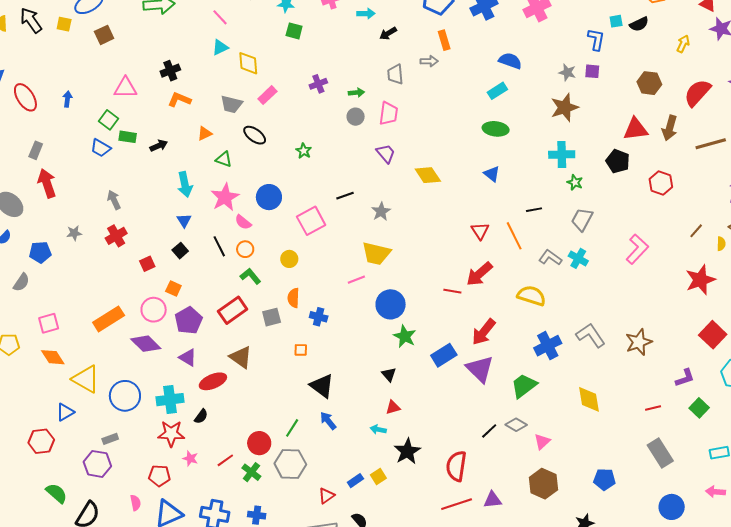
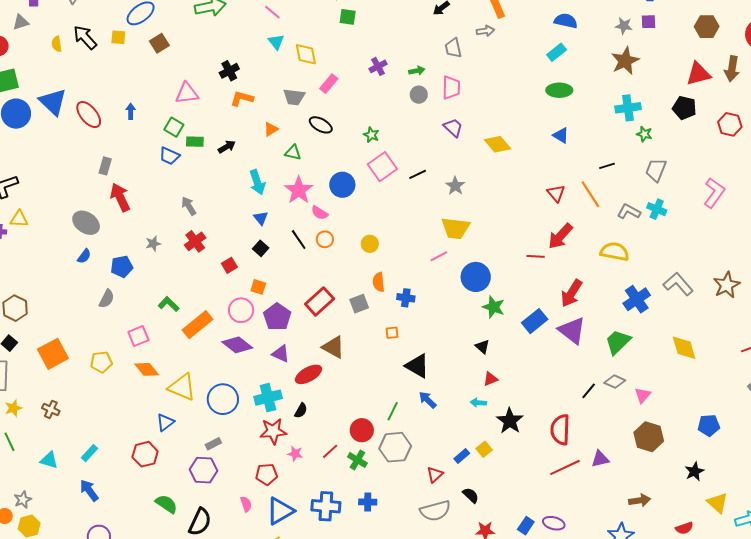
cyan triangle: (220, 47) -> (276, 42), turned -36
pink square: (311, 221) -> (382, 167), moved
green L-shape: (250, 276) -> (169, 304), moved

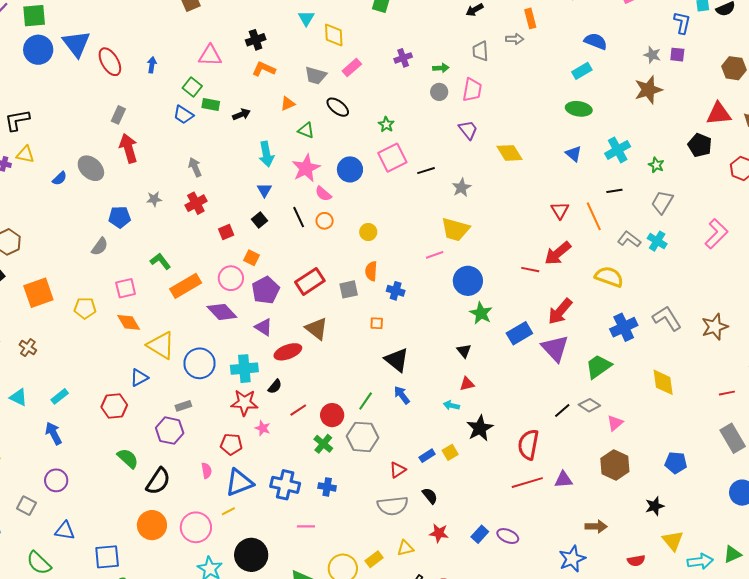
cyan cross: (628, 108) -> (618, 150), moved, turned -30
blue semicircle: (84, 256) -> (60, 178), moved
red line: (330, 451) -> (298, 410), moved

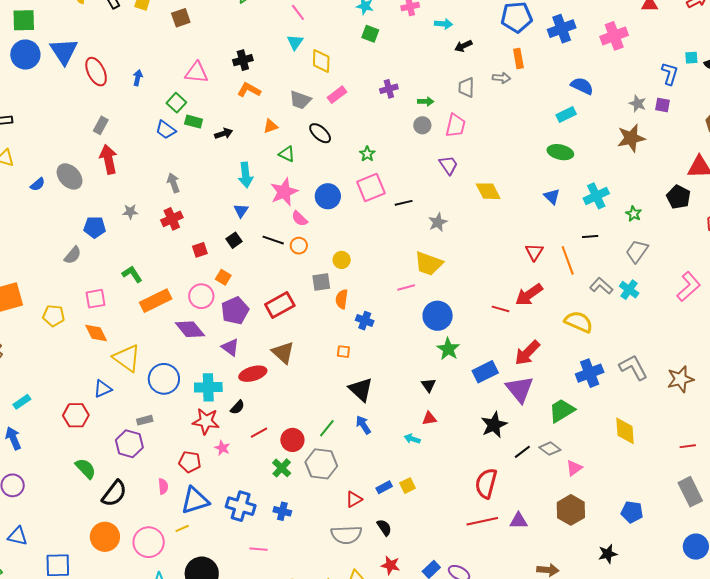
black line: (299, 217) -> (273, 240), turned -50
gray square: (349, 289) -> (321, 282), moved
black star: (480, 428) -> (494, 425), moved

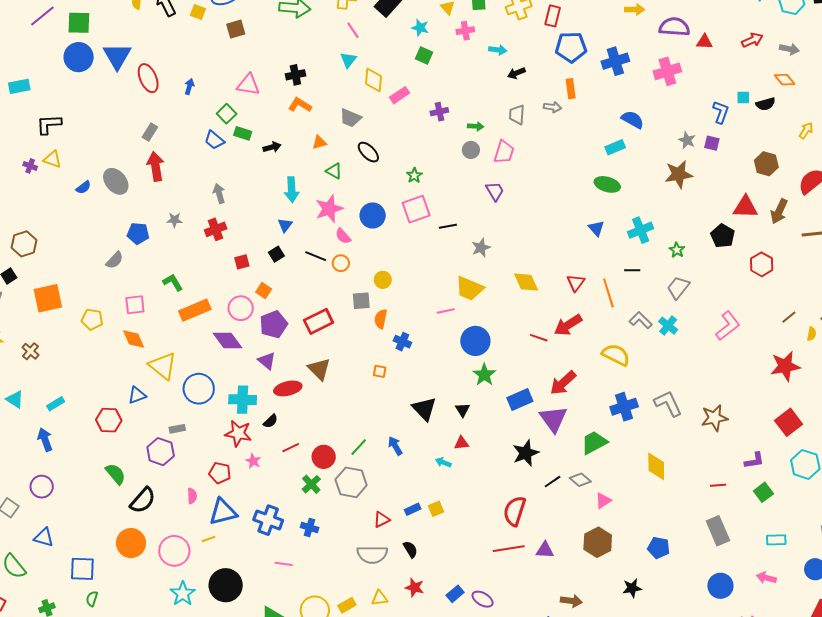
pink rectangle: (337, 95) -> (400, 95), moved
yellow diamond: (488, 191) -> (526, 282), moved
black triangle: (361, 389) -> (424, 409), moved

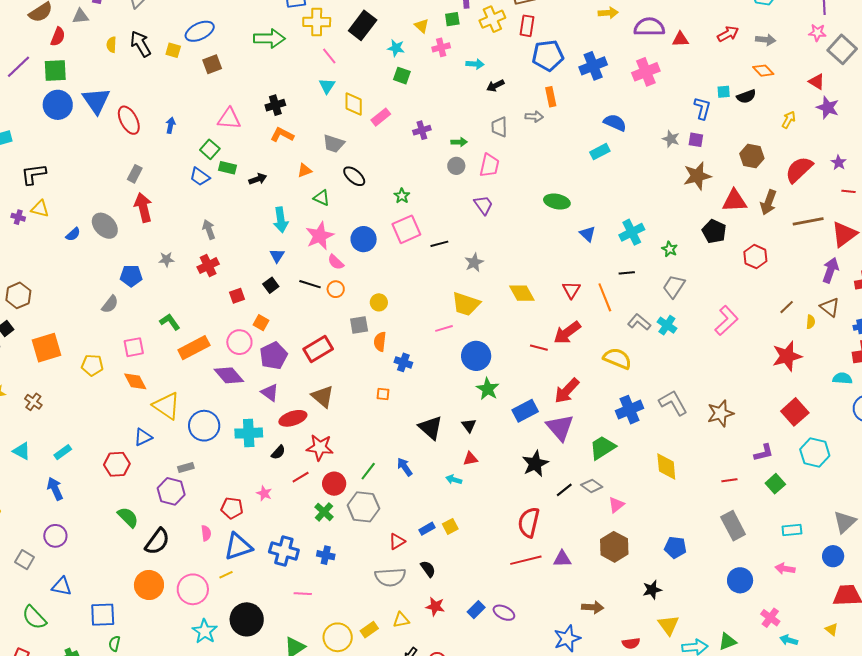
brown star: (679, 174) -> (697, 176), moved
green ellipse: (607, 184) -> (557, 202), moved
red star: (238, 433) -> (320, 447), moved

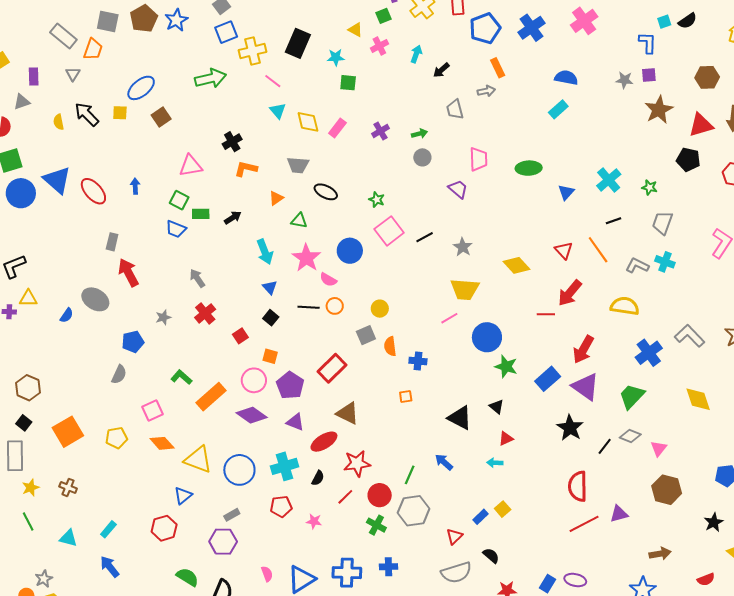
cyan arrow: (475, 64) -> (416, 54), turned -60
pink trapezoid: (489, 165) -> (478, 159), moved
blue triangle: (588, 234) -> (566, 192), turned 42
red pentagon: (232, 508) -> (281, 507), moved

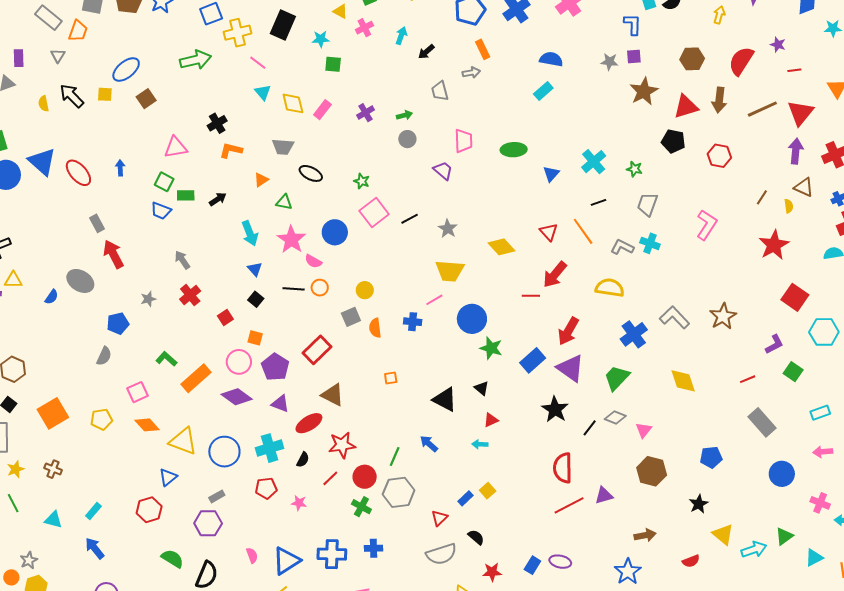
gray rectangle: (112, 242) -> (97, 223), turned -42
blue cross: (418, 361) -> (413, 322), moved

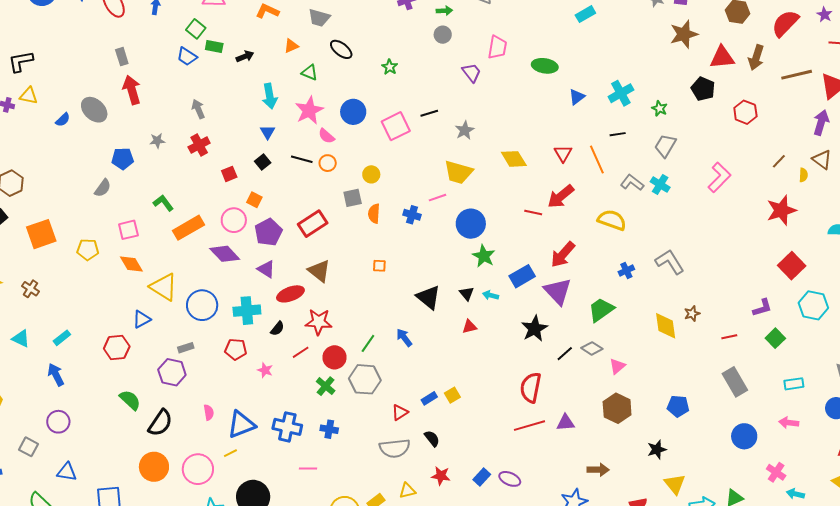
pink square: (374, 213) -> (396, 126), moved
brown star: (723, 316) -> (692, 314), moved, size x0.6
blue cross: (634, 334) -> (626, 270), size x0.6
cyan arrow: (480, 444) -> (491, 295), moved

